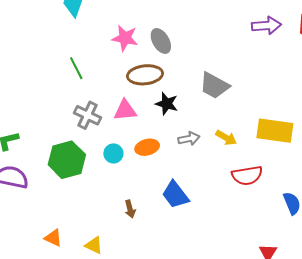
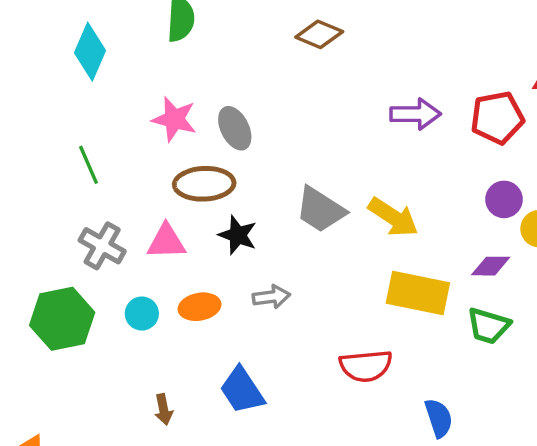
yellow arrow: (226, 138) -> (393, 217), moved, size x1.4

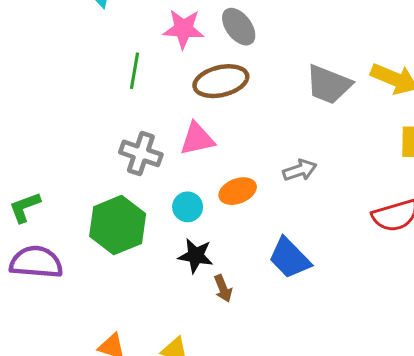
green line: (89, 165) -> (134, 71), moved, turned 44
black star: (238, 235) -> (196, 256), moved

